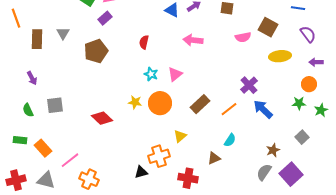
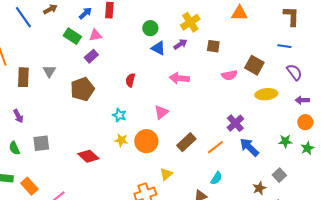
cyan star: (151, 74) -> (119, 115), moved
orange circle: (309, 84) -> (305, 122), moved
gray square: (302, 137) -> (279, 175), moved

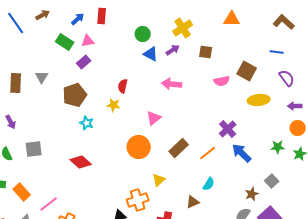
brown L-shape: (291, 16) -> (284, 22), turned -50
cyan star: (119, 115) -> (87, 123), moved
yellow star: (121, 140) -> (114, 105), moved

